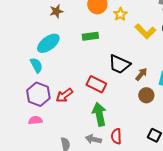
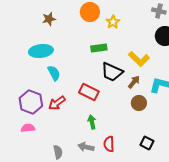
yellow L-shape: (145, 31) -> (139, 59), moved
green rectangle: (90, 36) -> (99, 48), moved
cyan ellipse: (48, 43) -> (41, 51), turned 30
cyan semicircle: (36, 65) -> (54, 73), moved
green arrow: (99, 114) -> (92, 122), size x0.6

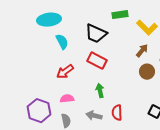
green rectangle: (99, 48) -> (120, 15), moved
black trapezoid: (112, 72) -> (96, 34), moved
purple hexagon: (31, 102) -> (39, 111), moved
pink semicircle: (28, 128) -> (67, 99), moved

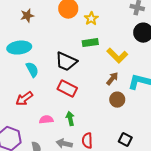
red arrow: (65, 72) -> (24, 99), moved
pink semicircle: (67, 99) -> (46, 120), moved

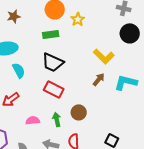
green rectangle: (90, 43) -> (51, 34), moved
brown circle: (117, 100) -> (79, 112), moved

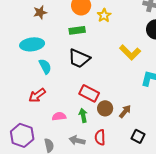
brown arrow: (99, 79) -> (125, 111), moved
red rectangle: (54, 89) -> (89, 93), moved

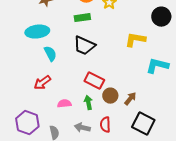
yellow L-shape: (130, 52) -> (135, 40), turned 145
black square: (138, 136) -> (143, 124), size x1.6

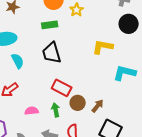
black trapezoid: (84, 46) -> (52, 53), turned 50

